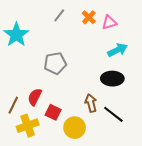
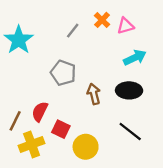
gray line: (59, 15) -> (73, 31), moved
gray pentagon: (55, 63) -> (63, 73), turned 30
brown arrow: (91, 103) -> (94, 94), moved

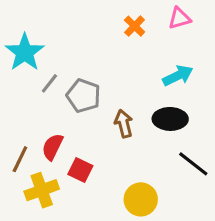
pink triangle: (125, 26) -> (179, 18), moved
gray line: (73, 31) -> (49, 83), moved
black line: (130, 132) -> (193, 164), moved
yellow circle: (86, 147) -> (141, 199), moved

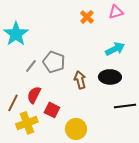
gray line: (49, 83) -> (31, 66), moved
black line: (193, 164) -> (125, 106), turned -45
yellow circle: (141, 199) -> (76, 129), moved

